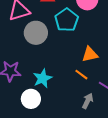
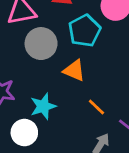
orange triangle: (90, 54) -> (74, 70), moved, turned 30

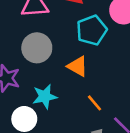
gray circle: (41, 44) -> (37, 48), moved

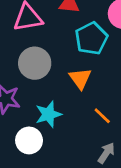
orange triangle: (78, 66) -> (80, 78), turned 30

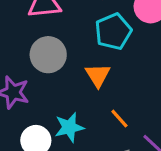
cyan star: (48, 114) -> (69, 127), moved

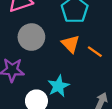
orange line: (119, 119) -> (95, 52), moved

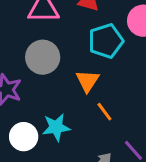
orange line: (95, 52) -> (104, 112), moved

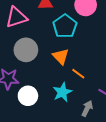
cyan star: (56, 127) -> (62, 92), moved
white circle: (24, 137) -> (28, 96), moved

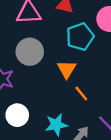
cyan star: (62, 92) -> (56, 125), moved
white circle: (28, 96) -> (17, 115), moved

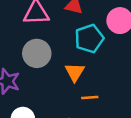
orange line: (81, 93) -> (90, 98), turned -56

